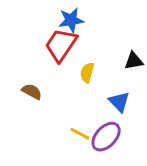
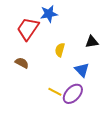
red trapezoid: (61, 45) -> (28, 29), moved

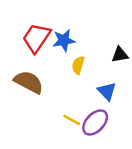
blue star: (49, 14) -> (64, 40), moved
brown semicircle: (22, 63) -> (29, 82), size x1.6

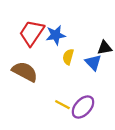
blue triangle: (107, 91) -> (93, 63), moved

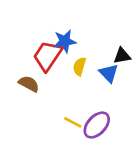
red trapezoid: (32, 33) -> (48, 56), moved
brown semicircle: (25, 72) -> (29, 84), size x0.7

